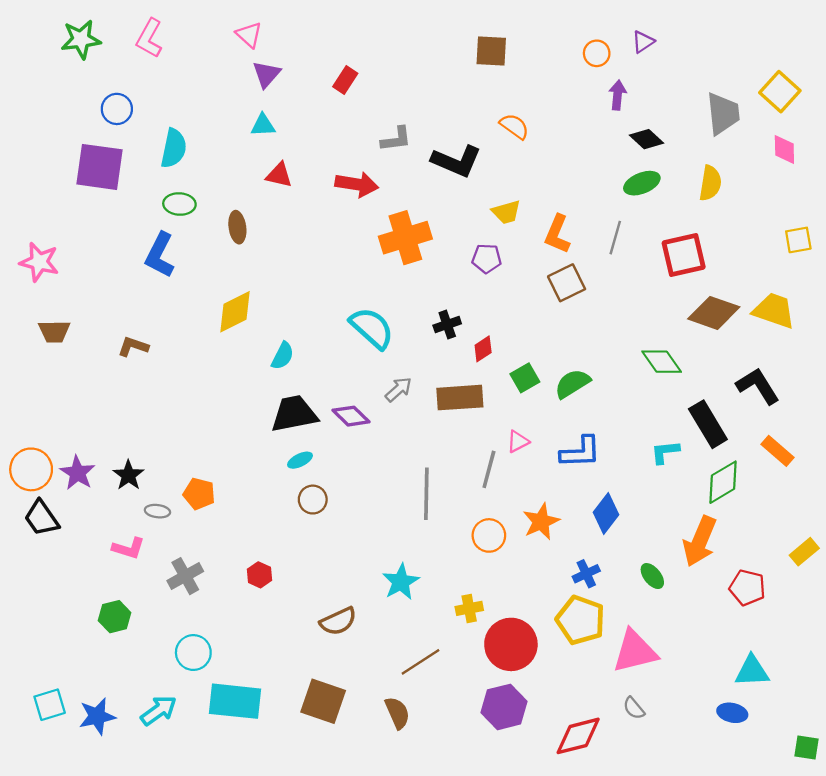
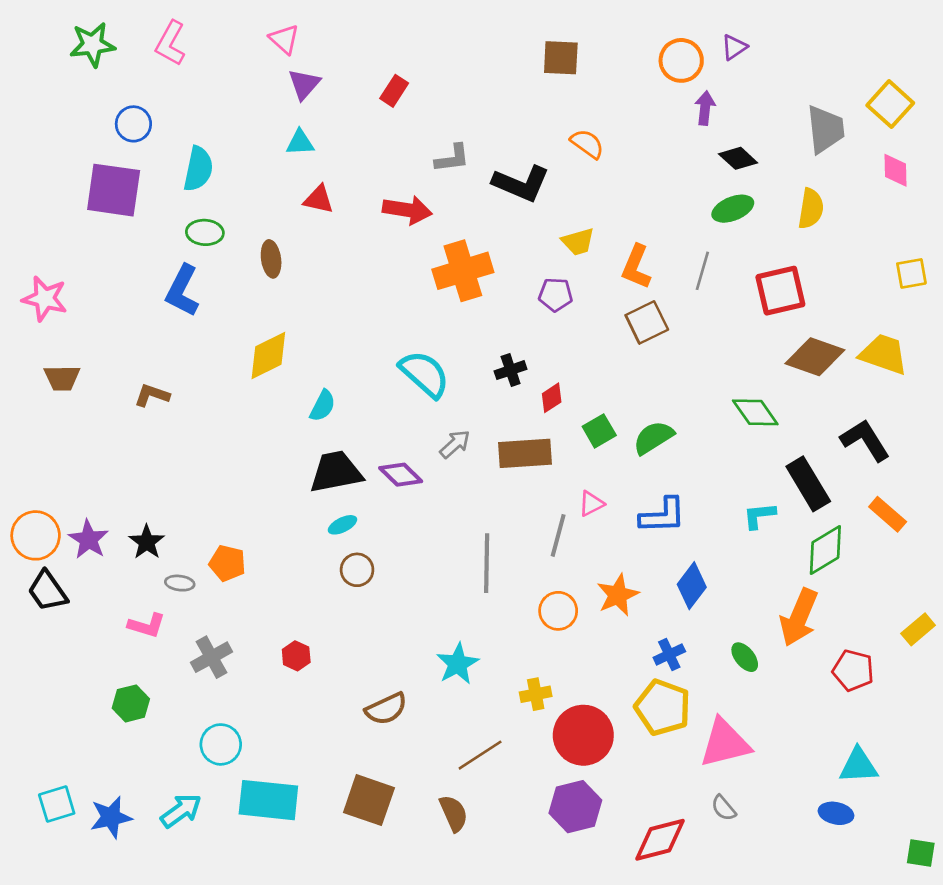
orange circle: (597, 53) -> (681, 60), size x1.4

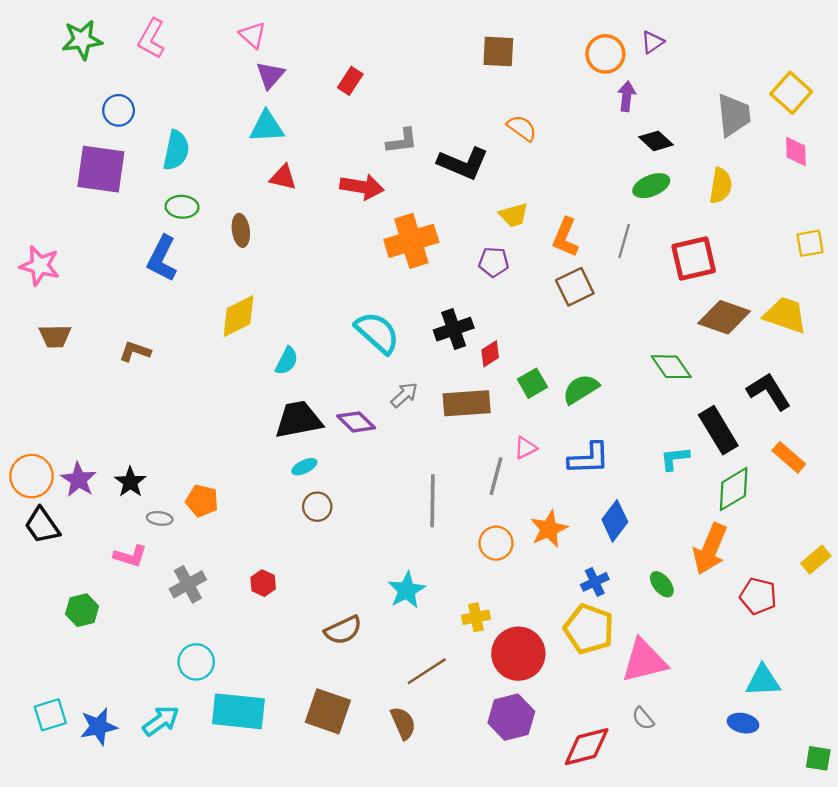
cyan triangle: (300, 142) -> (267, 127), size x1.4
black cross: (511, 370) -> (454, 329), size x1.4
green hexagon: (131, 703) -> (82, 610), moved

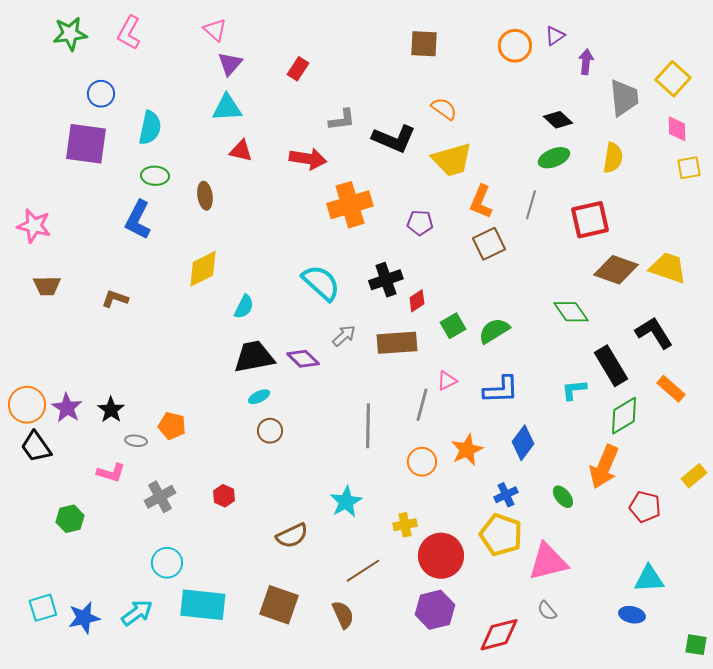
purple arrow: (627, 96) -> (586, 62), moved
yellow trapezoid: (514, 215) -> (452, 160), moved, size x1.6
yellow square: (810, 243) -> (689, 168), moved

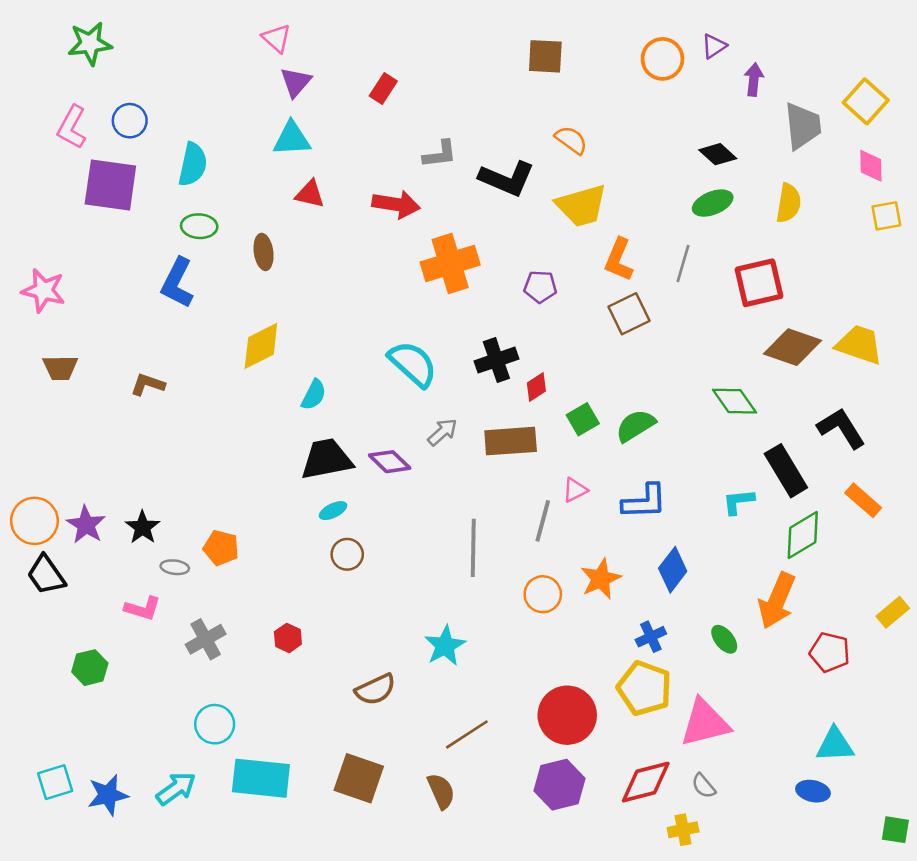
pink L-shape: (129, 33) -> (72, 127), moved
yellow cross: (405, 525) -> (683, 830), moved
red diamond: (499, 635) -> (646, 782), moved

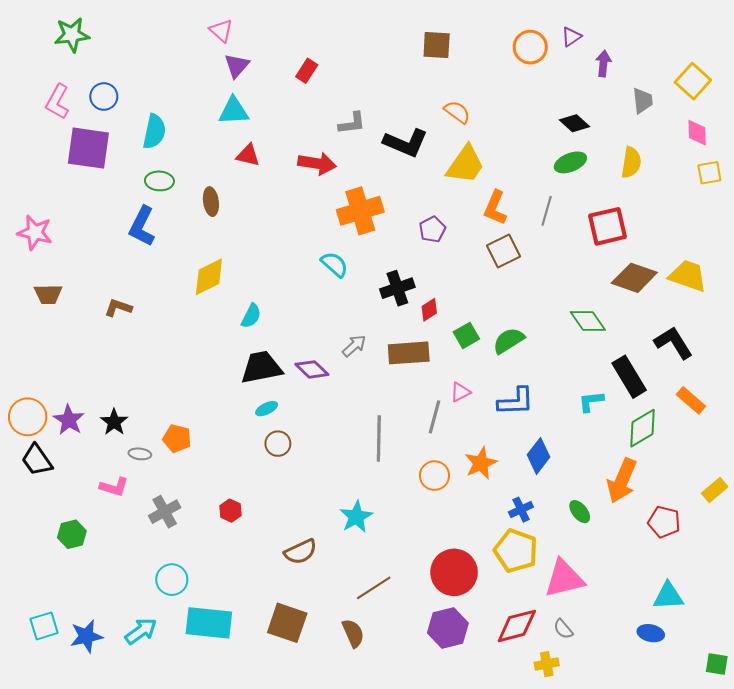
gray trapezoid: (803, 126) -> (643, 101), size x0.7
yellow trapezoid: (581, 206) -> (465, 164), turned -39
purple pentagon: (540, 287) -> (432, 229), turned -30
cyan semicircle: (413, 364) -> (335, 264), moved, size x0.7

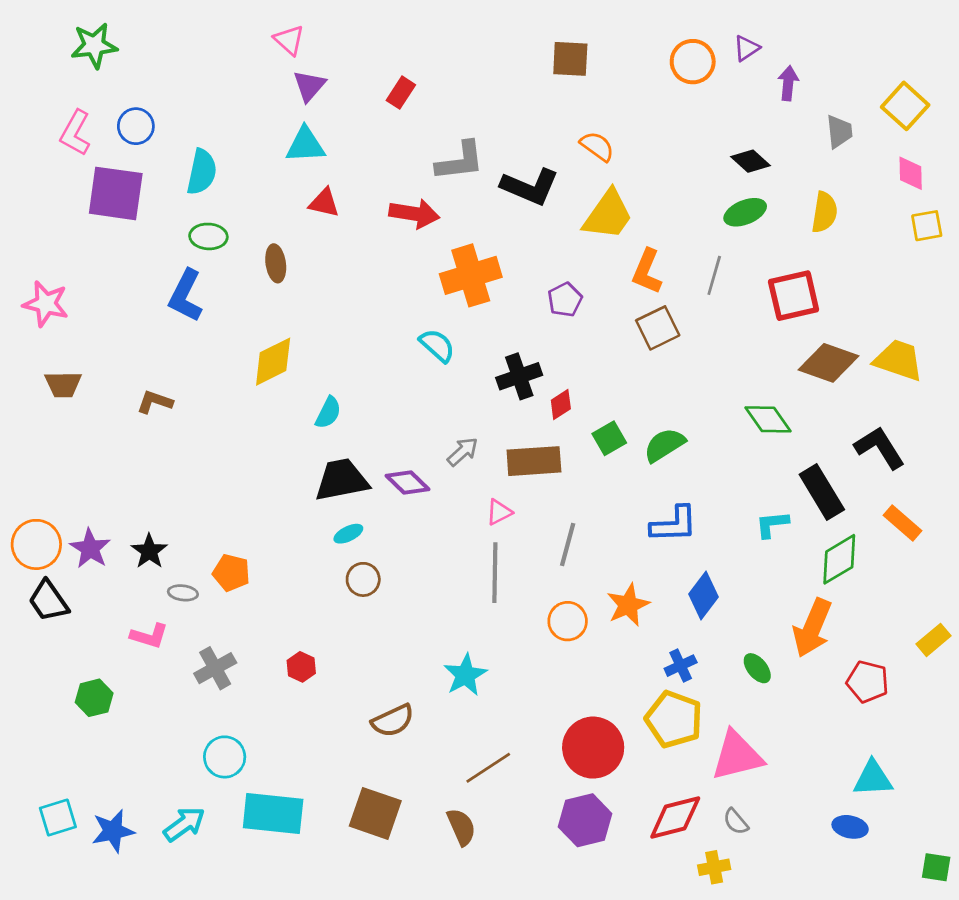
gray L-shape: (352, 123) -> (460, 161), size x1.4
pink triangle: (460, 392) -> (499, 512), moved

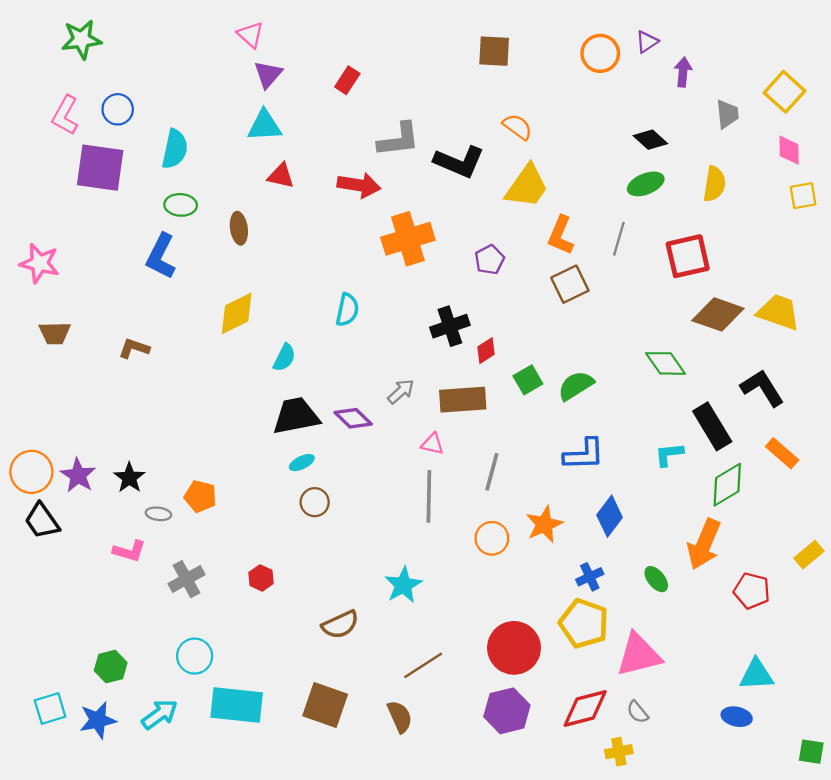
cyan semicircle: (437, 345) -> (347, 310), moved, turned 60
pink triangle: (499, 512) -> (432, 444), turned 40
green hexagon: (94, 698) -> (111, 667), moved

